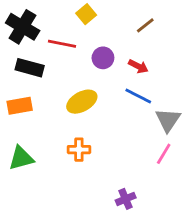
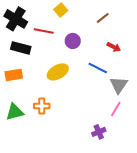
red arrow: (138, 66) -> (114, 47), moved
orange cross: (79, 150) -> (42, 106), moved
purple cross: (126, 199) -> (99, 132), moved

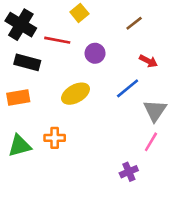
blue line: (98, 68) -> (128, 88), turned -66

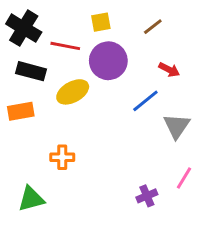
yellow square: (79, 13) -> (101, 22), moved, turned 30
purple circle: (95, 53) -> (108, 61), size x1.6
yellow ellipse: (75, 94) -> (73, 92), moved
pink line: (151, 142) -> (184, 178), moved
green triangle: (20, 146) -> (31, 199), moved

